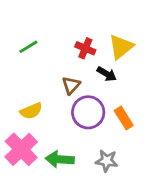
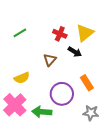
purple circle: (88, 112) -> (62, 94), moved
gray star: (107, 161) -> (91, 113), moved

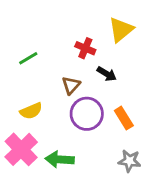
green line: (20, 33) -> (28, 58), moved
yellow triangle: (85, 33) -> (121, 30), moved
purple circle: (62, 94) -> (87, 114), moved

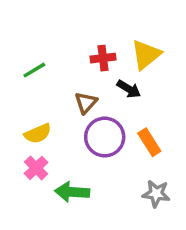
yellow triangle: (121, 30) -> (146, 55), moved
red cross: (85, 48) -> (103, 58), turned -30
pink cross: (21, 149) -> (36, 168), moved, size x0.6

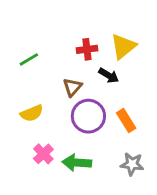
pink cross: (36, 168) -> (43, 154), moved
green arrow: (72, 192) -> (77, 163), moved

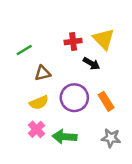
yellow triangle: (123, 46) -> (104, 39), turned -35
brown triangle: (72, 87) -> (43, 73), moved, turned 35
yellow semicircle: (32, 113) -> (39, 103), moved

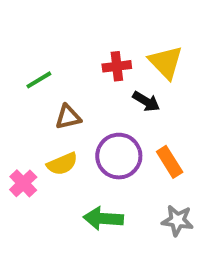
pink cross: (36, 129) -> (23, 183), moved

